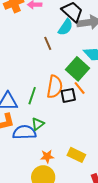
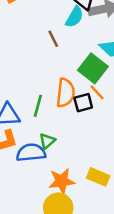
orange star: (47, 156) -> (62, 181), size x1.5

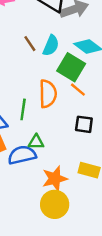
cyan semicircle: (74, 17) -> (51, 46), moved
black square: (83, 103) -> (84, 124), moved, turned 30
green triangle: (47, 141) -> (36, 142), turned 49

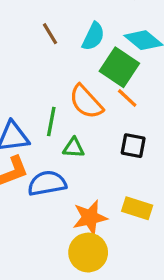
brown line: (30, 44) -> (50, 34), moved
orange semicircle: (48, 94) -> (86, 102), turned 136
green triangle: (36, 142) -> (74, 148), moved

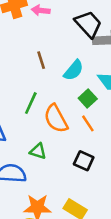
green square: (119, 67) -> (88, 99), size x0.6
green line: (51, 122) -> (31, 103), moved

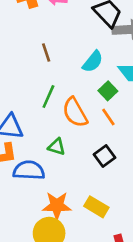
brown line: (41, 60) -> (46, 53), moved
black square: (84, 161) -> (105, 156), turned 30

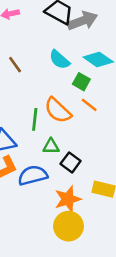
cyan semicircle: (93, 62) -> (59, 60), turned 110
green line: (48, 97) -> (35, 119), moved
black square: (105, 156) -> (71, 162), moved

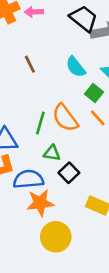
orange star: (68, 199) -> (40, 203), moved

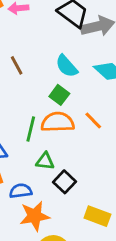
green square: (94, 93) -> (59, 95), moved
orange semicircle: (65, 118) -> (58, 122), turned 128
blue semicircle: (28, 179) -> (21, 191), size x0.7

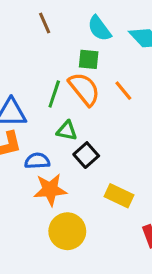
green square: (59, 95) -> (89, 59), turned -36
orange semicircle: (58, 122) -> (84, 89), turned 48

